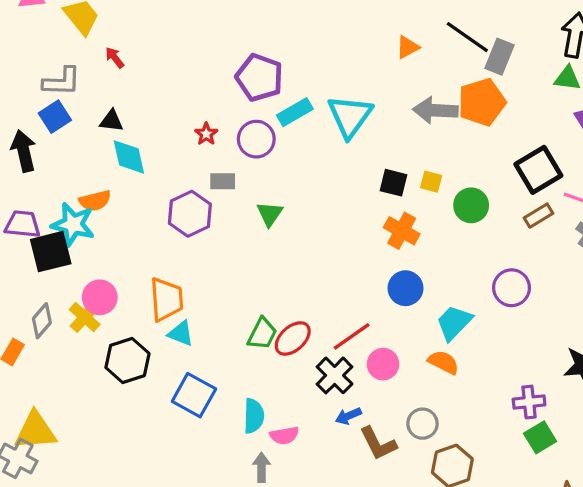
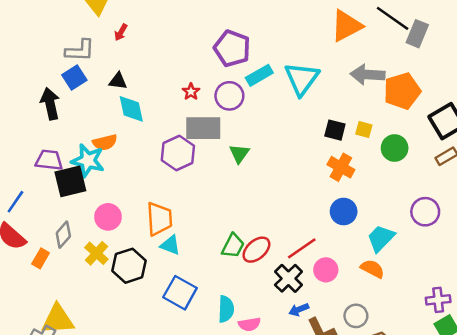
orange triangle: (408, 47) -> (346, 26), size x1.8
red arrow: (115, 58) -> (121, 32), turned -112
orange pentagon: (482, 102) -> (402, 91), moved
gray rectangle: (223, 181) -> (203, 128), size x1.8
yellow cross: (85, 317) -> (96, 253), moved

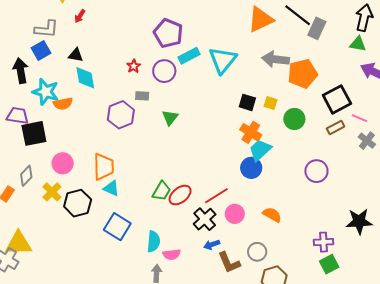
gray rectangle: (203, 128) -> (142, 96), size x0.5
cyan star: (88, 161) -> (46, 92), moved
cyan trapezoid: (381, 238) -> (260, 150), moved

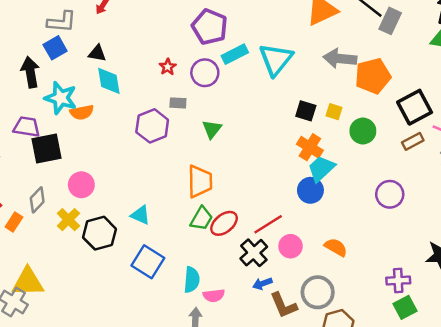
orange trapezoid: (104, 167) -> (200, 181), moved
gray circle: (257, 252) -> (318, 292), size x1.4

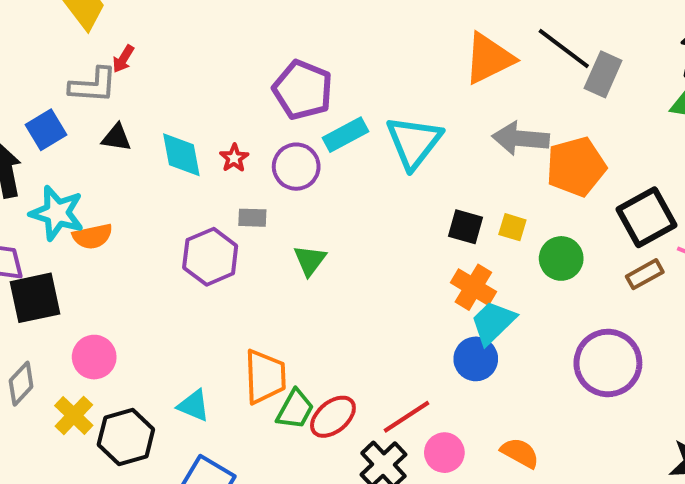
gray L-shape: (62, 22) -> (93, 85), moved
cyan diamond: (109, 81) -> (181, 155), moved
orange trapezoid: (200, 181) -> (265, 377), moved
purple circle: (390, 194) -> (608, 363), size x1.4

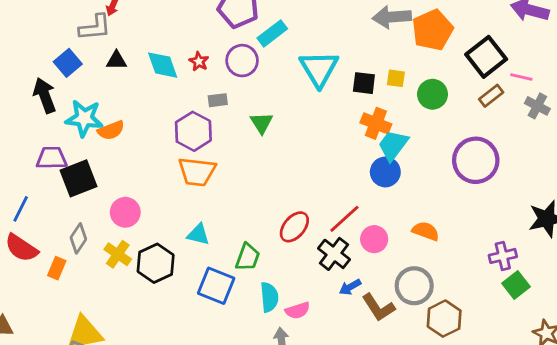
cyan triangle: (414, 142) -> (319, 69), moved
orange trapezoid: (265, 377) -> (197, 172), moved, turned 108
green trapezoid: (295, 409) -> (248, 257), moved

